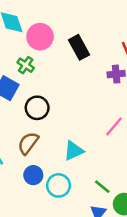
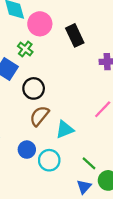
brown semicircle: (28, 143) -> (39, 116), moved

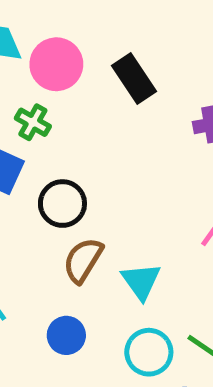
cyan triangle: (65, 129) -> (141, 281), turned -36
cyan circle: (49, 160) -> (149, 352), moved

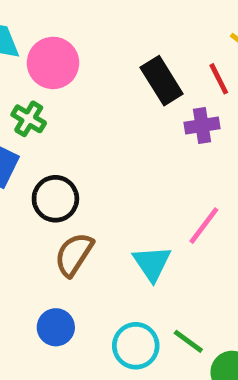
black rectangle: (134, 79) -> (162, 81), moved
cyan triangle: (141, 281) -> (152, 263), moved

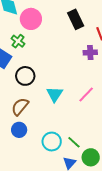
black rectangle: (162, 81) -> (76, 19), moved
brown semicircle: (74, 254) -> (20, 107), moved
cyan triangle: (152, 263) -> (55, 94), moved

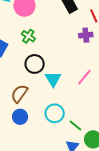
green cross: (18, 41) -> (28, 36), moved
black circle: (25, 76) -> (35, 64), moved
cyan circle: (52, 142) -> (55, 113), moved

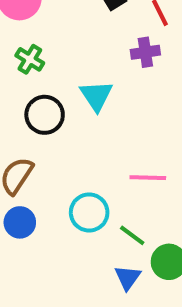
pink line: (84, 77) -> (148, 178), moved, turned 54
cyan triangle: (53, 79) -> (96, 96), moved

